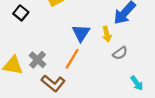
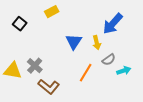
orange line: (72, 59) -> (86, 73), moved
cyan arrow: (137, 83) -> (124, 71), moved, turned -72

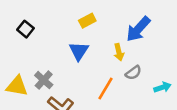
yellow rectangle: (52, 12) -> (87, 21), moved
blue triangle: (74, 42) -> (79, 51), moved
cyan arrow: (124, 71) -> (162, 87), moved

